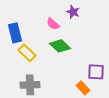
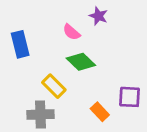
yellow rectangle: (27, 53) -> (54, 86), moved
orange rectangle: (83, 88) -> (100, 112), moved

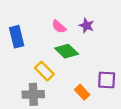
purple star: (98, 16) -> (87, 26), moved

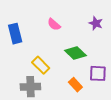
purple star: (87, 26) -> (96, 23), moved
green diamond: (67, 51) -> (75, 53), moved

